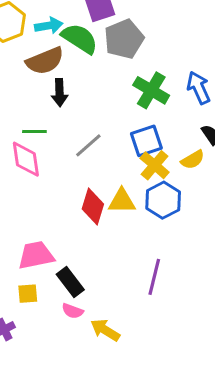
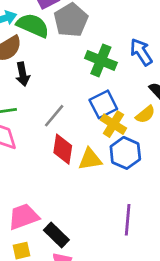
red diamond: (93, 206) -> (63, 149), moved

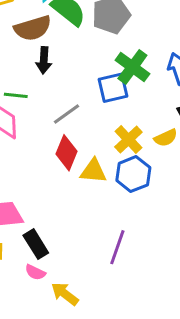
blue square: (103, 104) -> (113, 88), moved

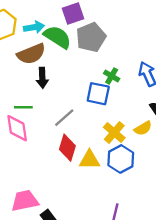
green cross: (132, 67) -> (112, 76), size x0.6
blue square: (113, 88) -> (98, 94), turned 30

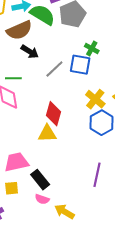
black arrow: (42, 78) -> (30, 52), turned -54
gray line: (64, 118) -> (54, 69), moved
yellow triangle: (90, 160) -> (47, 134), moved

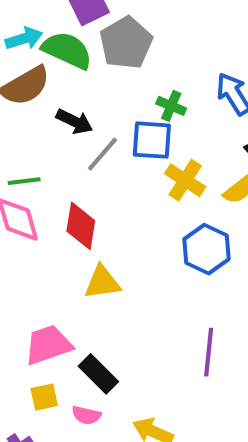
black arrow: (30, 52) -> (74, 121), moved
yellow cross: (95, 99) -> (185, 180), moved
red diamond: (53, 114) -> (81, 226), moved
pink semicircle: (42, 199) -> (86, 415), moved

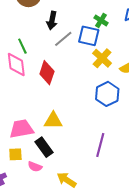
black arrow: (74, 121) -> (52, 21), turned 66
green line: (24, 181) -> (22, 46), turned 63
yellow triangle: (102, 282) -> (53, 121), moved

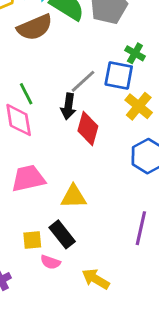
black arrow: (52, 21) -> (68, 106), moved
red diamond: (47, 73) -> (88, 128), moved
pink trapezoid: (22, 129) -> (28, 178), moved
yellow square: (15, 154) -> (32, 240), moved

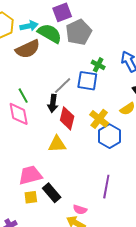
yellow cross: (139, 106) -> (99, 119), moved
pink trapezoid: (28, 178) -> (30, 175), moved
yellow triangle: (74, 197) -> (57, 144), moved
pink semicircle: (50, 262) -> (80, 210), moved

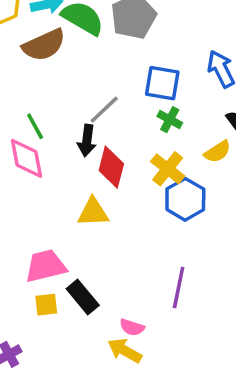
green cross: (98, 65) -> (170, 120), moved
blue square: (87, 81) -> (162, 83), moved

